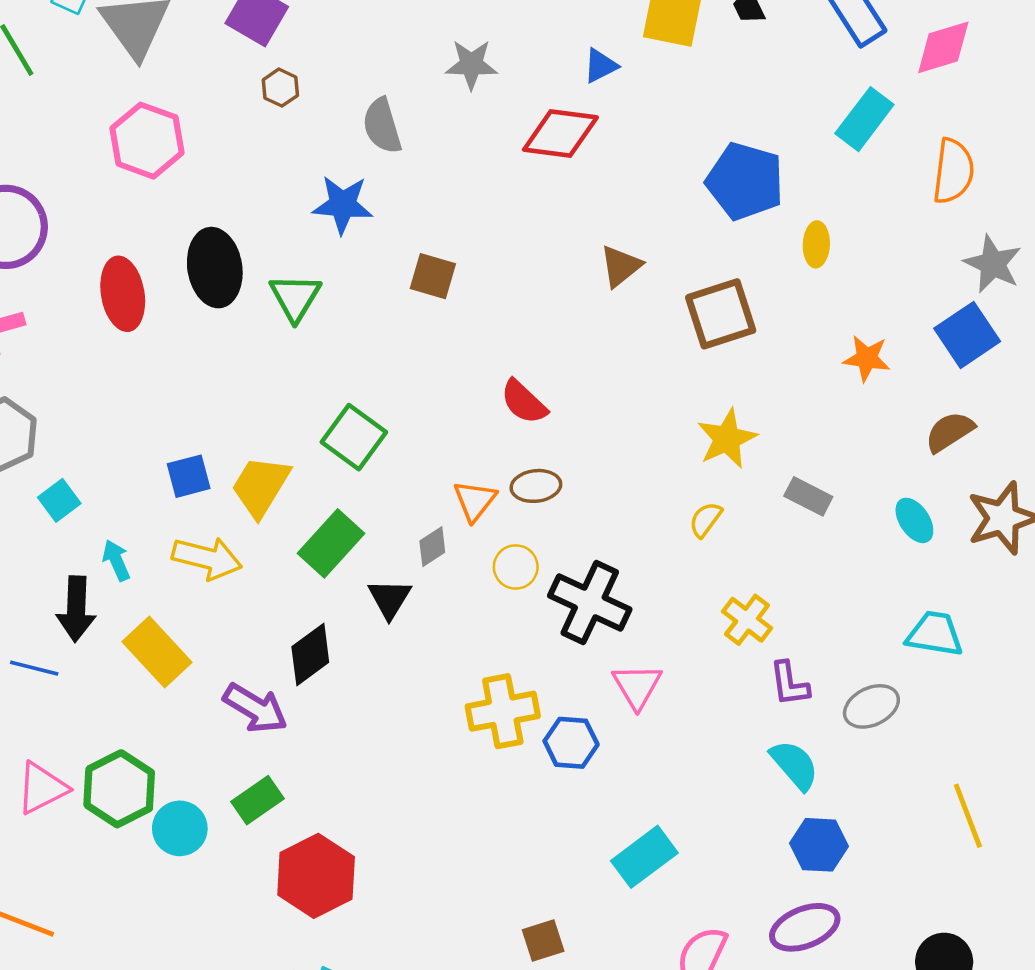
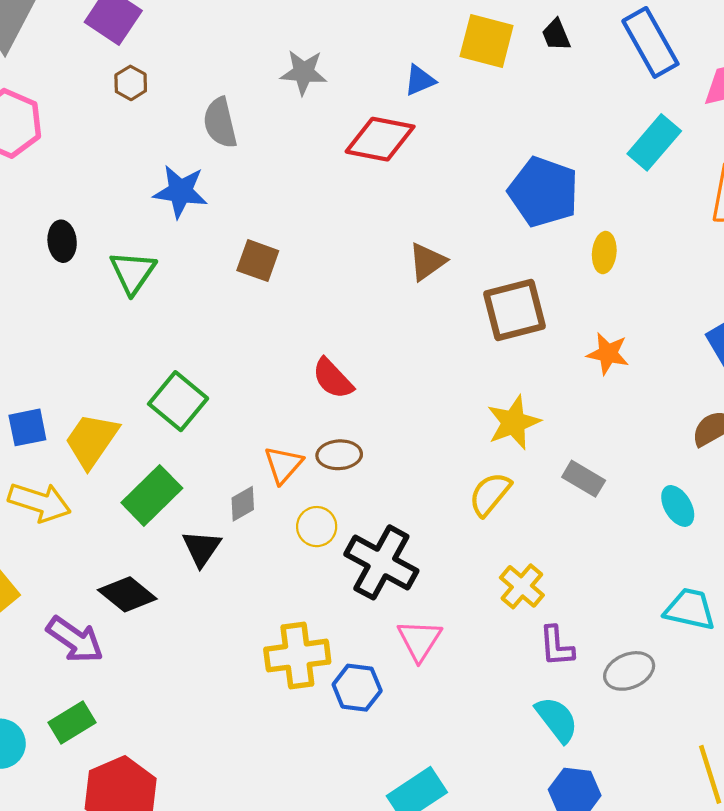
black ellipse: (215, 268) -> (62, 241), size x0.6
orange star: (867, 358) -> (608, 354), moved
yellow semicircle: (706, 520) -> (490, 494), size x1.4
black diamond: (310, 655) -> (127, 594), turned 72

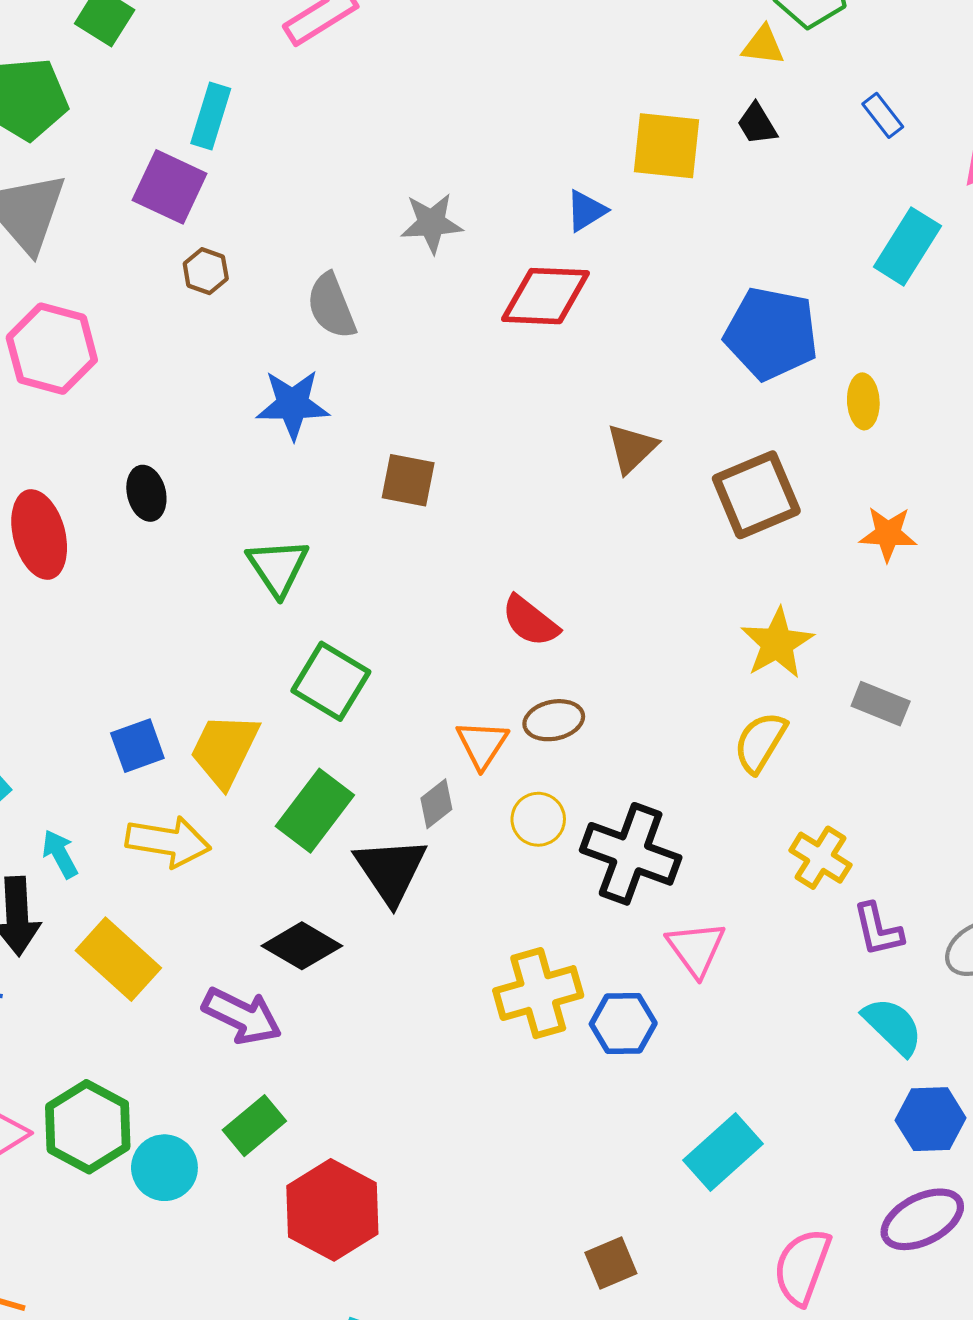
blue rectangle: (650, 42) -> (883, 115), size x0.5
green triangle: (133, 272) -> (278, 567), moved
black triangle: (202, 548) -> (391, 870), size x1.4

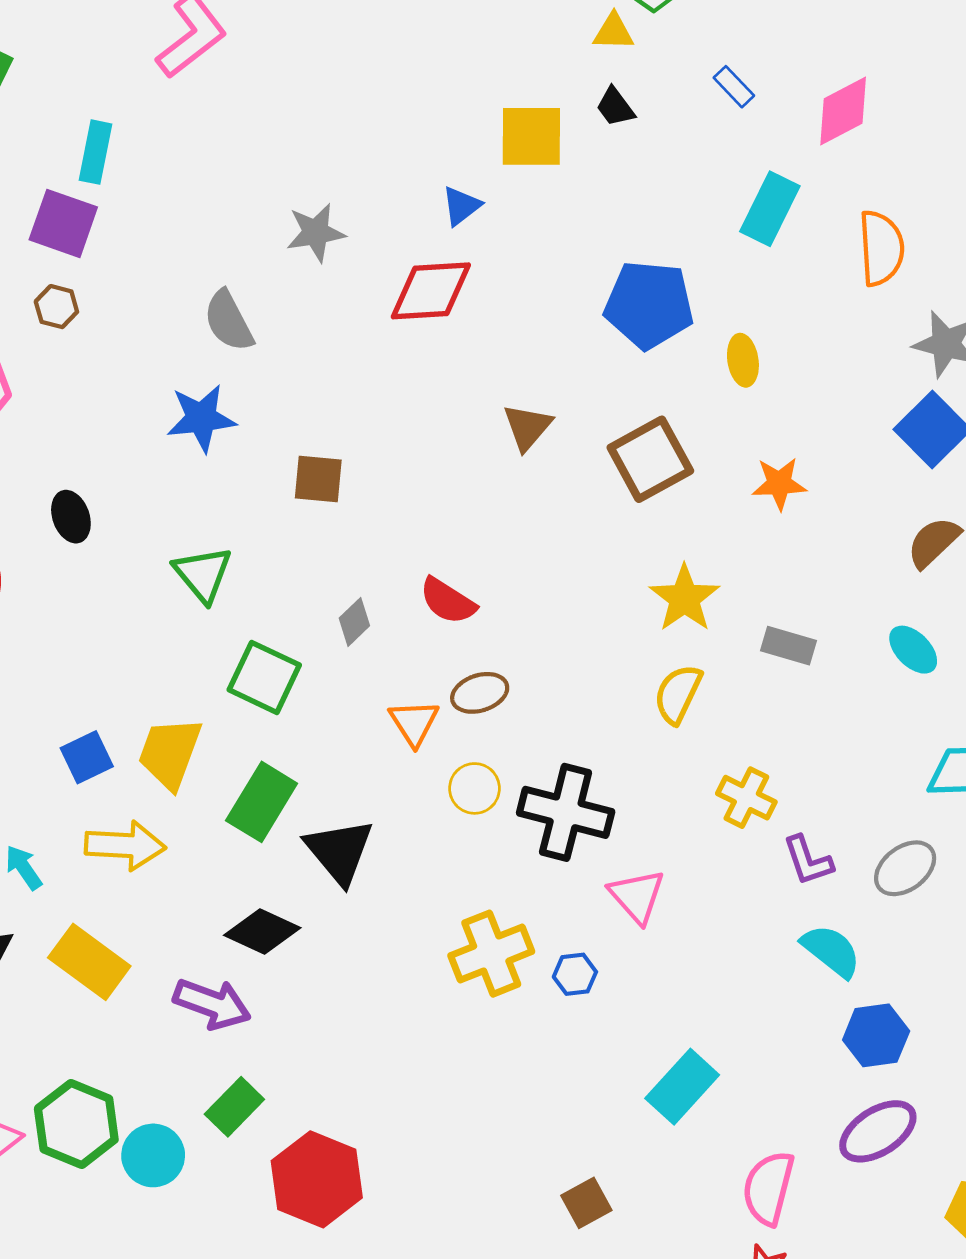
brown hexagon: (206, 271) -> (56, 307), moved
gray diamond: (436, 804) -> (354, 622), moved
blue hexagon: (623, 1024) -> (575, 974), size x0.7

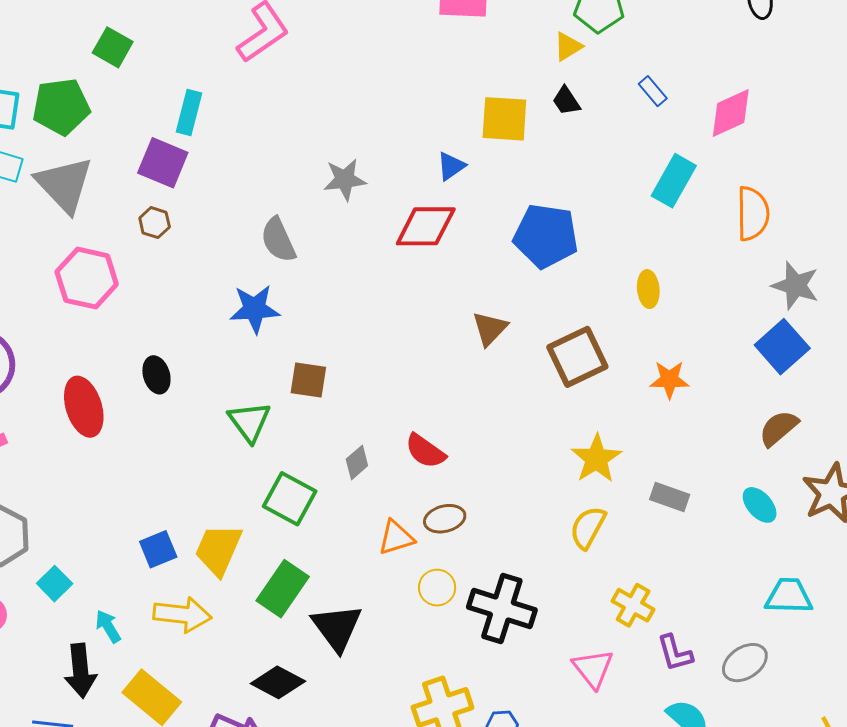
yellow triangle: (613, 32) -> (568, 47), turned -36
blue pentagon: (649, 305) -> (546, 236), moved
brown square: (318, 479) -> (308, 380), moved
orange triangle: (414, 723) -> (396, 538), turned 42
pink triangle: (637, 896) -> (593, 669), moved

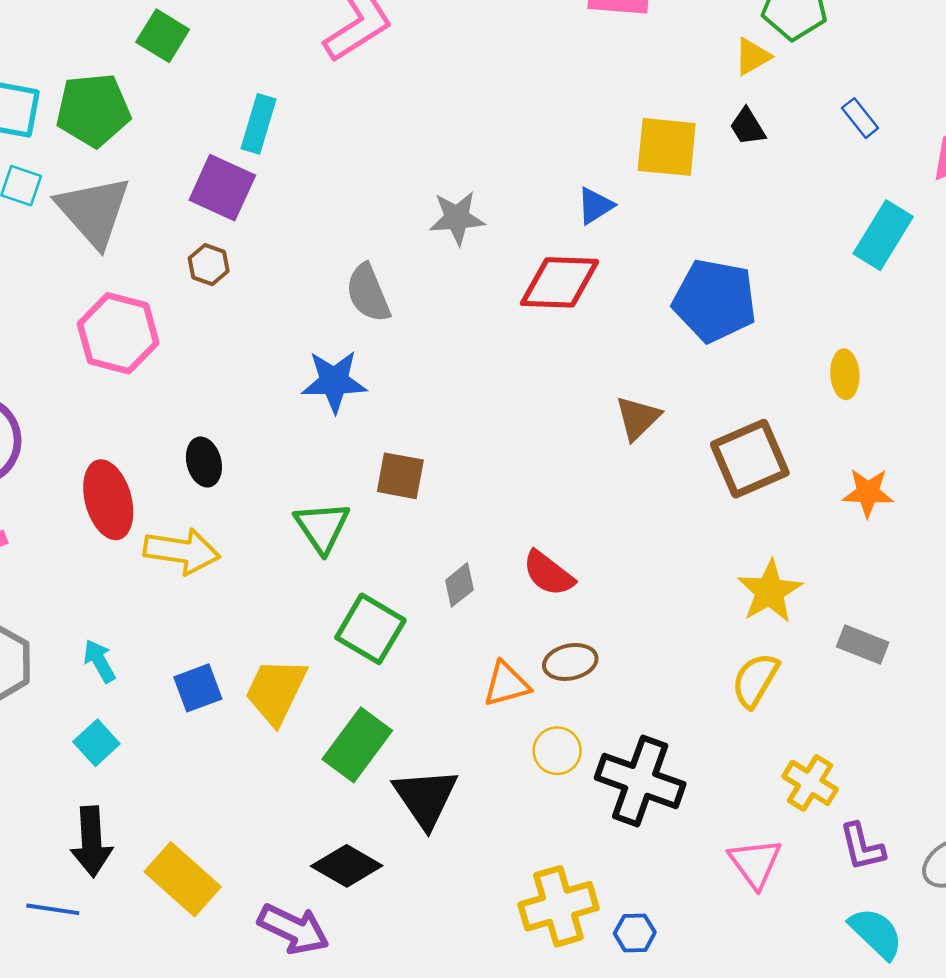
cyan square: (55, 584) -> (96, 743), moved
yellow arrow: (182, 615) -> (182, 551), moved
cyan arrow: (108, 626) -> (99, 661), moved

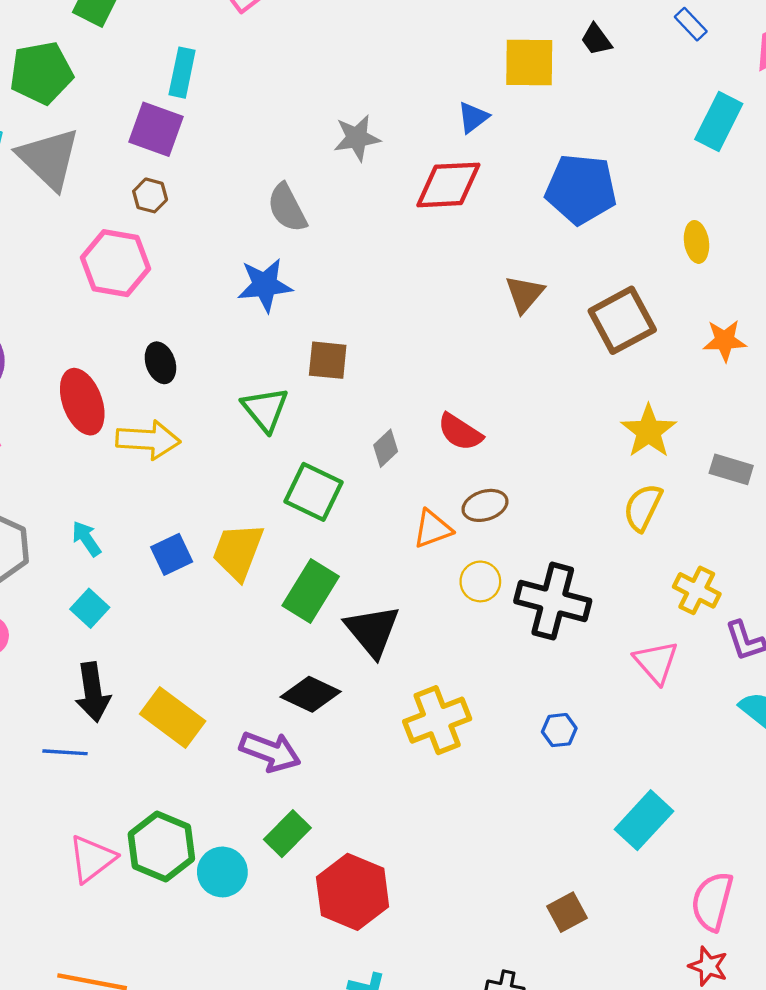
pink hexagon: (118, 333) -> (116, 263), moved
yellow cross: (558, 906) -> (437, 720), moved

